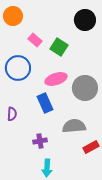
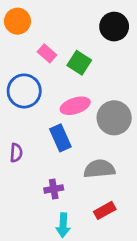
red rectangle: (91, 147) -> (105, 210), moved

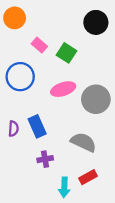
blue rectangle: (60, 138) -> (37, 126), moved
gray semicircle: (99, 169) -> (83, 142), turned 30
cyan arrow: (63, 225) -> (64, 187), moved

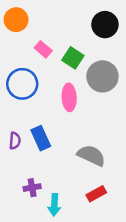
pink ellipse: (63, 89) -> (69, 97), turned -75
gray circle: (96, 99) -> (102, 76), moved
purple cross: (45, 159) -> (32, 188), moved
cyan arrow: (64, 187) -> (54, 205), moved

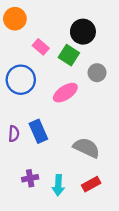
black circle: (105, 25) -> (83, 32), moved
gray circle: (102, 76) -> (97, 73), size x0.6
pink ellipse: (69, 97) -> (65, 93), turned 60
cyan arrow: (54, 205) -> (58, 185), moved

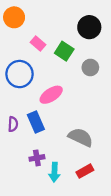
black circle: (83, 32) -> (89, 27), moved
pink ellipse: (65, 93) -> (51, 95), moved
purple cross: (30, 178) -> (37, 158), moved

